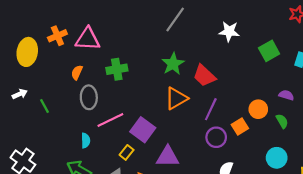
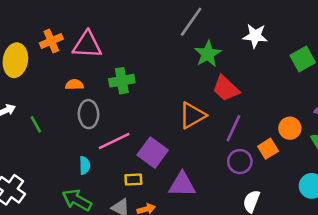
green star: (173, 64) -> (208, 54), moved
orange semicircle: (77, 72) -> (74, 85), turned 64
yellow rectangle: (127, 152) -> (133, 179), turned 48

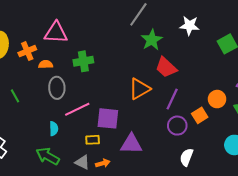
orange cross: (51, 41) -> (27, 51), moved
purple square: (153, 153) -> (108, 118), turned -30

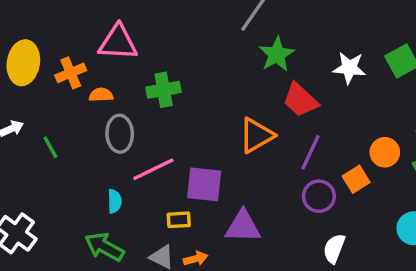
white star: (189, 26) -> (349, 68), moved

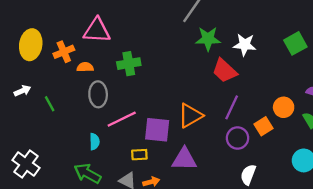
green star: (277, 54) -> (208, 39), turned 30
white star: (349, 68) -> (245, 45), moved
orange triangle: (256, 135) -> (190, 116), moved

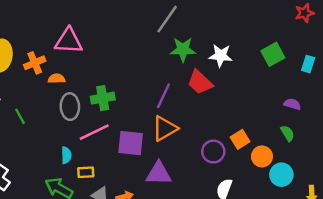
green cross: (129, 64) -> (103, 98), moved
purple line: (232, 107) -> (163, 96), moved
orange circle: (284, 107) -> (262, 156), moved
yellow rectangle: (139, 155) -> (86, 172), moved

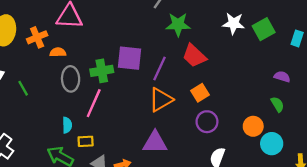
white star: (221, 56) -> (234, 23), moved
pink line: (94, 132) -> (94, 103), turned -40
orange square: (240, 139) -> (200, 93), moved
purple square: (131, 143) -> (130, 58), moved

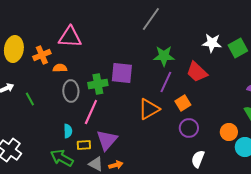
green star: (178, 25) -> (164, 56), moved
red trapezoid: (194, 56) -> (197, 72), moved
purple line: (160, 68) -> (166, 82), moved
purple triangle: (155, 142) -> (107, 140), moved, turned -50

